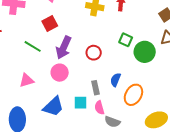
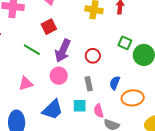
gray rectangle: (95, 88) -> (89, 84), moved
orange ellipse: (133, 95) -> (133, 98), turned 55

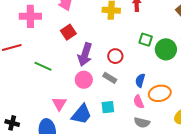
green line: (32, 50) -> (43, 66), moved
pink triangle: (26, 84) -> (59, 104), moved, turned -35
gray rectangle: (89, 84) -> (110, 78), moved, turned -40
pink semicircle: (99, 111) -> (139, 102), moved

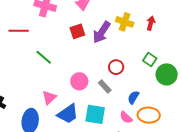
purple arrow: (85, 54) -> (102, 32), moved
pink semicircle: (139, 102) -> (126, 117), turned -40
cyan square: (108, 107) -> (95, 114), size x1.5

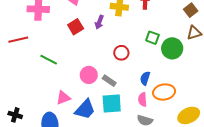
purple arrow: (102, 32) -> (99, 22), size x0.6
gray rectangle: (105, 87) -> (109, 81), moved
pink triangle: (49, 98) -> (63, 98), turned 35
pink semicircle: (126, 117) -> (142, 99), turned 56

